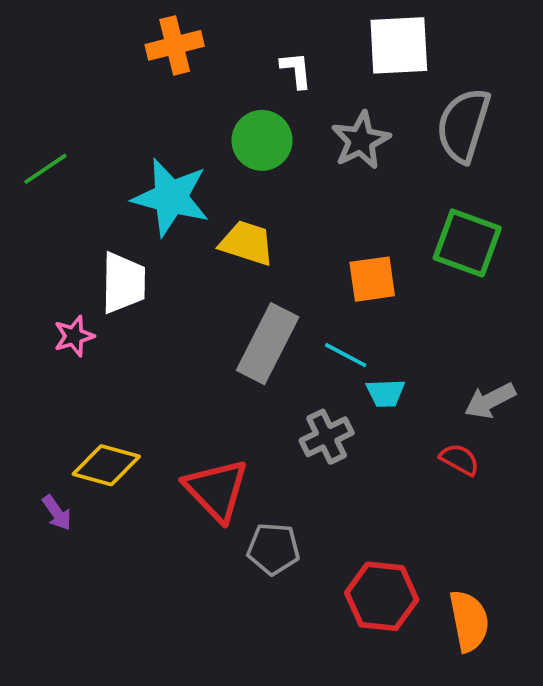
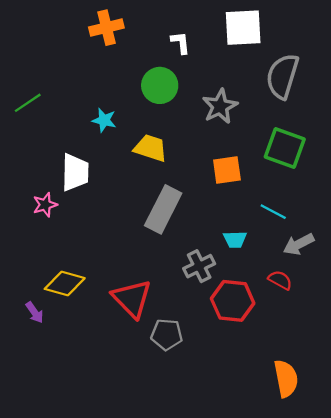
gray star: (361, 140) -> (220, 106), moved
cyan star: (171, 197) -> (104, 120), size x0.5
cyan line: (346, 355) -> (273, 212), moved
red hexagon: (382, 596) -> (233, 301), moved

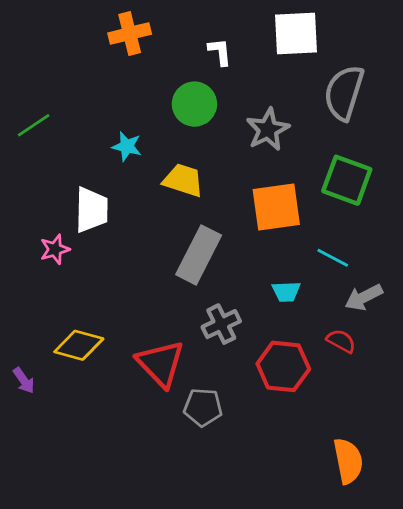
orange square: (227, 170) -> (276, 207), size x1.4
gray cross: (199, 266) -> (221, 324), moved
purple arrow: (35, 312) -> (24, 380), moved

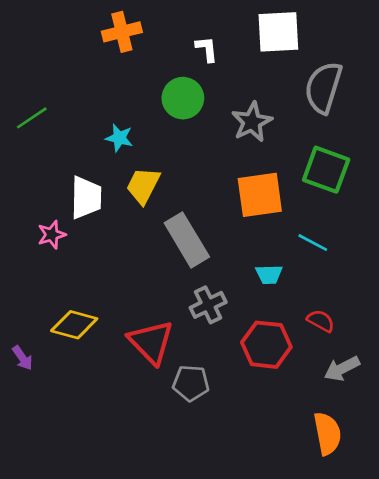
yellow trapezoid: (183, 180) -> (143, 186), moved, turned -81
gray rectangle: (199, 255) -> (187, 240), turned -58
gray arrow: (364, 297) -> (342, 369), moved

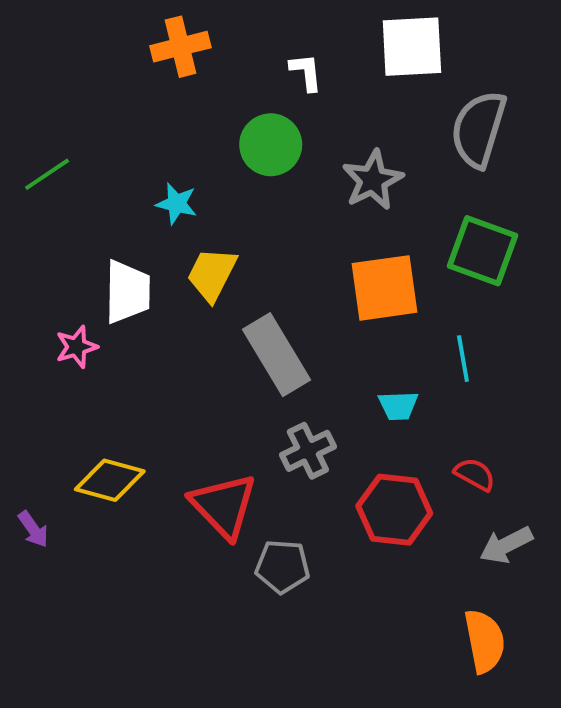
cyan line: (313, 243) -> (463, 359), turned 52

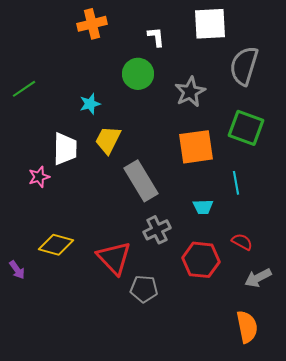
cyan star: (177, 204) -> (90, 104), turned -30

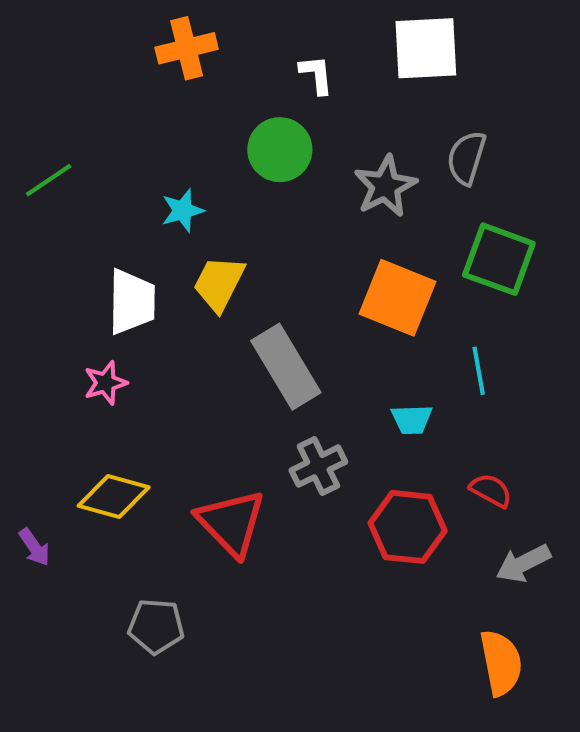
gray semicircle: (244, 66) -> (466, 158), moved, size x0.7
orange square: (196, 147) -> (397, 298), turned 30
pink star: (39, 177) -> (105, 383), moved
gray pentagon: (144, 289) -> (156, 626), moved

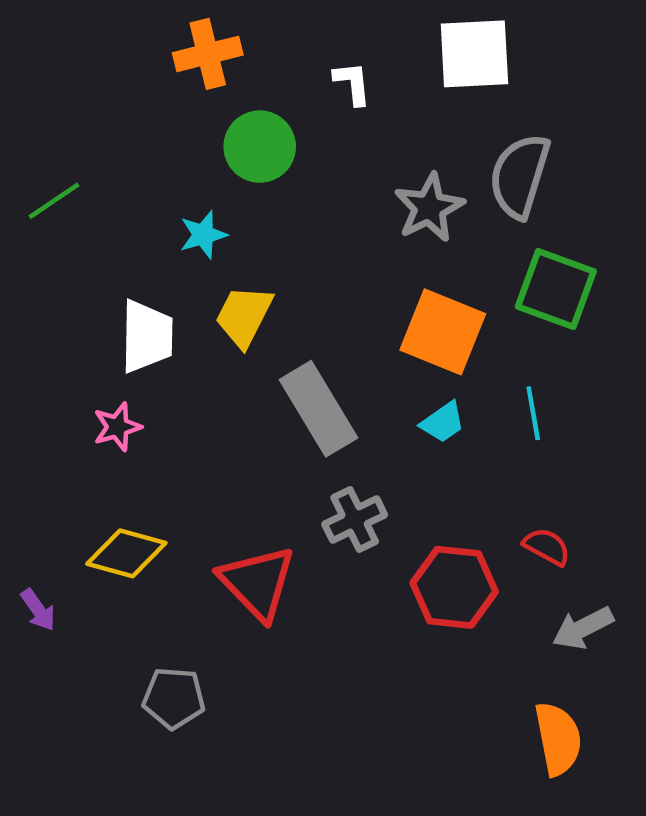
green circle: (280, 150) -> (260, 147), moved
gray semicircle: (466, 158) -> (520, 176), size x1.4
cyan trapezoid: (412, 419) -> (443, 422), moved, turned -33

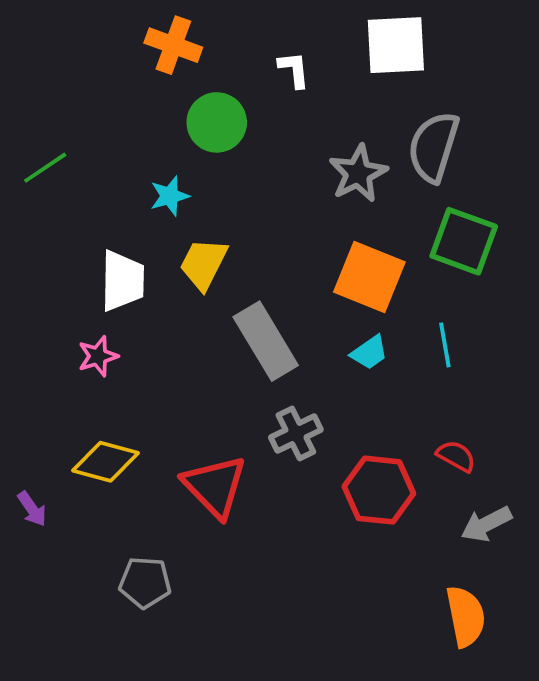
orange cross: (208, 54) -> (173, 45), turned 34

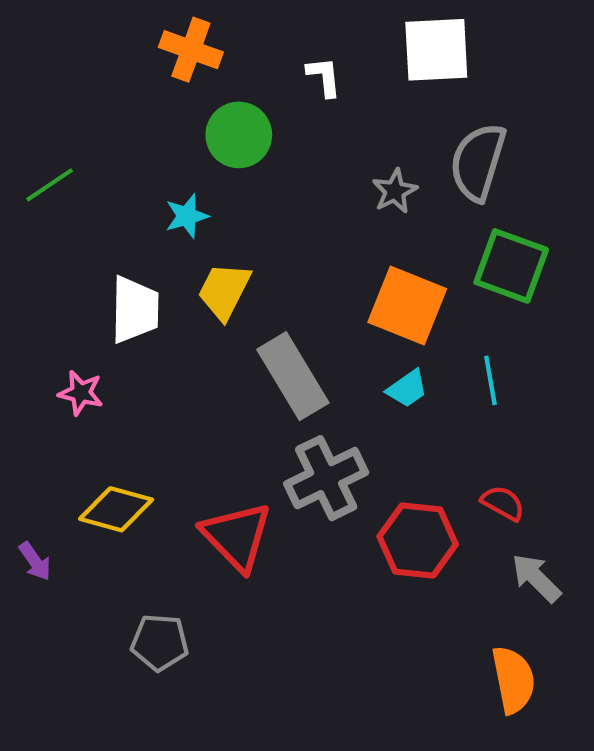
gray star: (358, 173) -> (395, 191), size x0.7
pink star: (98, 356) -> (81, 393), moved, turned 30
gray cross: (296, 434) -> (326, 478), size x1.4
gray arrow: (486, 524) -> (536, 578), turned 72

